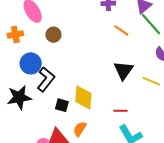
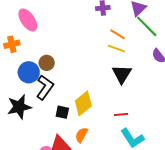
brown circle: (53, 35) -> (47, 63), moved
yellow line: (151, 81) -> (116, 49), moved
yellow diamond: (83, 98) -> (83, 103), turned 50

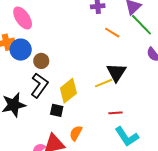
yellow line: (116, 49) -> (104, 83), moved, turned -42
blue circle: (29, 72) -> (21, 50), moved
yellow diamond: (83, 103) -> (68, 91), moved

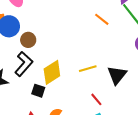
black triangle: (116, 72) -> (117, 75), moved
red line: (116, 113) -> (96, 99), turned 48

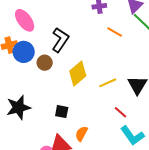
black L-shape: (24, 64) -> (60, 40), moved
yellow diamond: (52, 72) -> (78, 74), moved

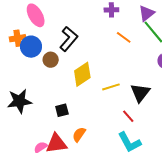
black square: (62, 112) -> (62, 110), turned -32
red line: (121, 112) -> (128, 116), moved

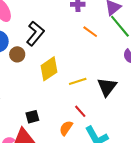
black square: (62, 110) -> (32, 117), moved
red line: (128, 116) -> (80, 111), moved
orange semicircle: (79, 134) -> (66, 128), moved

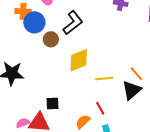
orange line: (90, 32) -> (136, 74), moved

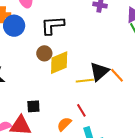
black L-shape: (73, 23) -> (53, 25), turned -145
brown circle: (51, 39) -> (44, 53), moved
black triangle: (132, 90) -> (99, 72), moved

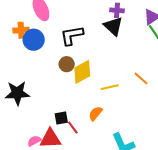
black triangle: (99, 72) -> (113, 26), moved, turned -30
red line: (81, 110) -> (73, 128), moved
orange semicircle: (64, 124) -> (95, 113), moved

